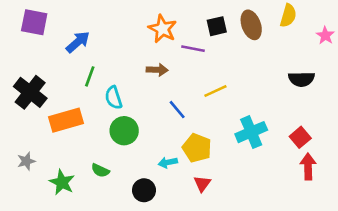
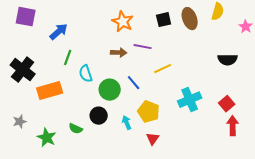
purple line: (193, 49) -> (143, 47), moved
green circle: (124, 131) -> (110, 90), moved
cyan arrow: (168, 162) -> (127, 123), turned 80
black circle: (144, 190) -> (99, 116), moved

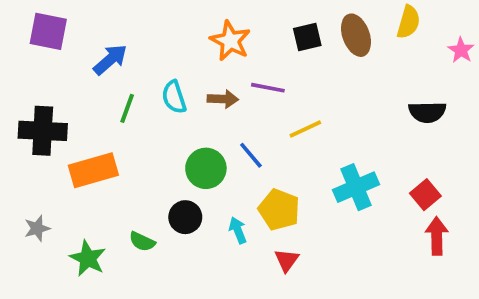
black cross: (23, 70) -> (43, 131), turned -35
cyan semicircle: (86, 74) -> (174, 97), moved

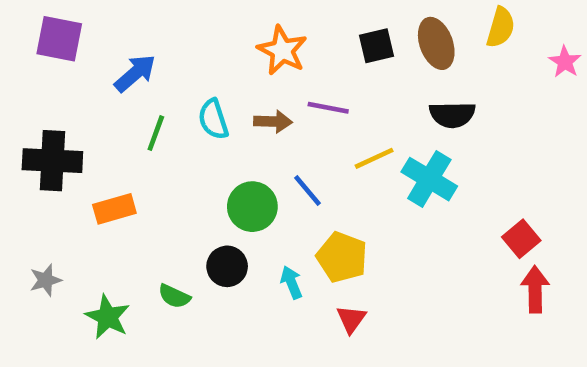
black semicircle: (427, 112) -> (452, 115), moved
orange rectangle: (93, 170) -> (114, 209), size x0.7
cyan cross: (356, 187) -> (429, 179), moved, turned -36

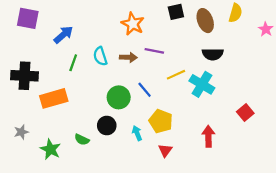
black square: (376, 46) -> (176, 12), moved
orange rectangle: (114, 209) -> (54, 98), size x1.4
red arrow: (535, 289) -> (208, 136), moved

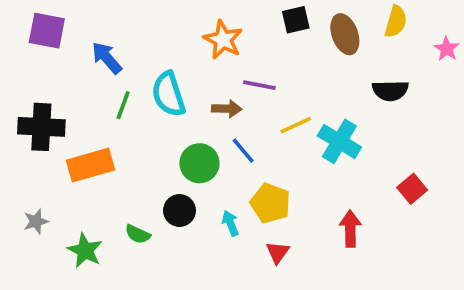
blue arrow: (63, 35) -> (107, 58), turned -90
black semicircle: (213, 54) -> (390, 91), moved
cyan semicircle: (100, 56) -> (169, 94), size x1.4
brown arrow: (128, 57) -> (227, 109), moved

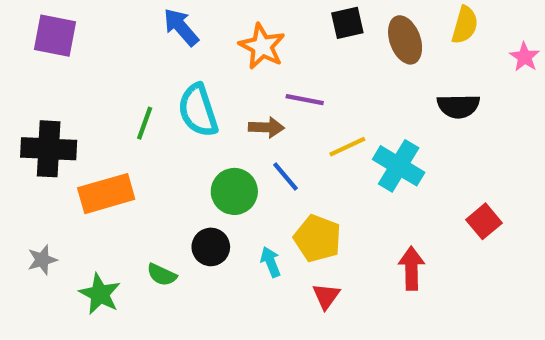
blue arrow: (107, 58) -> (181, 27), moved

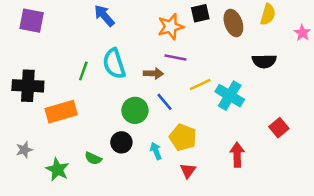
orange star: (262, 46) -> (171, 27), moved, turned 30

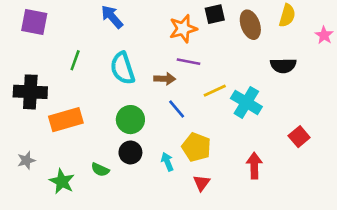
green line: (83, 71) -> (75, 60), moved
green circle: (135, 110) -> (130, 120), moved

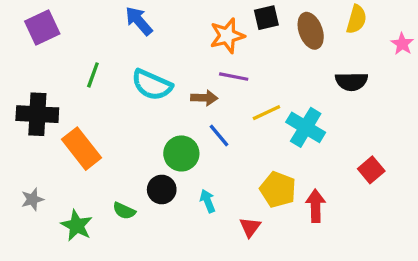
purple square: (34, 22) -> (42, 27), turned -36
cyan semicircle: (123, 68) -> (152, 85), turned -48
orange rectangle: (66, 120) -> (82, 149), turned 68
green circle: (130, 120) -> (181, 153), moved
yellow pentagon: (196, 147) -> (278, 189), moved

